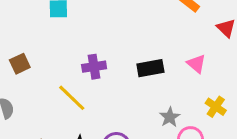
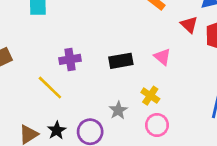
yellow cross: (216, 107) -> (150, 96), moved
gray star: (170, 117) -> (118, 110), moved

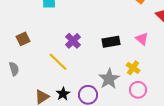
purple cross: (70, 59) -> (73, 41), turned -35
gray star: (118, 110) -> (109, 79), size x1.5

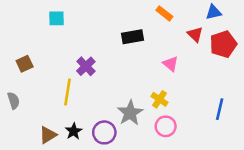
black rectangle: (111, 42) -> (133, 37), moved
yellow line: (58, 62) -> (68, 92), turned 55

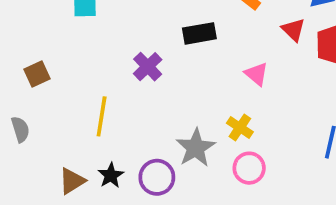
purple cross: (86, 66) -> (148, 67), moved

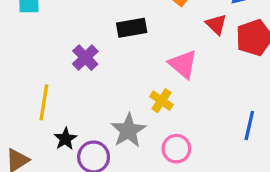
pink triangle: (256, 74) -> (183, 64), size x1.4
yellow cross: (240, 127) -> (161, 101), moved
black star: (111, 175) -> (65, 139), moved

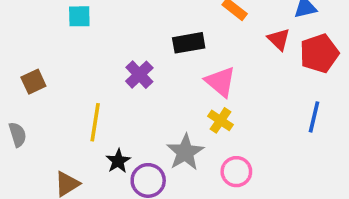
pink triangle: (183, 64) -> (220, 82), moved
blue line: (249, 125) -> (314, 117), moved

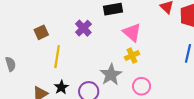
brown square: (33, 82) -> (41, 32), moved
yellow cross: (220, 120) -> (132, 56), turned 32
black star: (118, 161) -> (61, 87), moved

